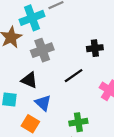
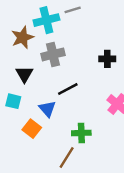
black line: (74, 76) -> (68, 89), moved
black triangle: (29, 80) -> (24, 74), moved, turned 30

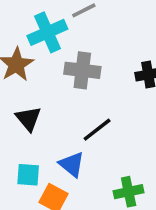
gray cross: (53, 54) -> (82, 70), moved, turned 30
cyan square: (13, 101) -> (28, 175), moved

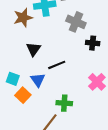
gray cross: (82, 70) -> (76, 22), moved
black triangle: (28, 119) -> (33, 49), moved

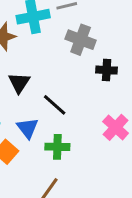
black line: (57, 65) -> (55, 105), turned 66
green cross: (64, 103) -> (57, 147), moved

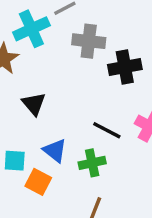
black cross: (107, 70) -> (125, 67), size x1.4
black line: (55, 105) -> (107, 130), moved

